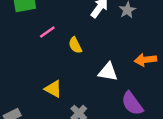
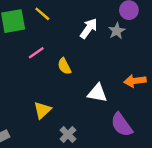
yellow triangle: (53, 89) -> (42, 110), turned 48

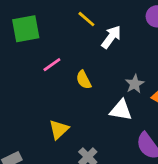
yellow line: (42, 14) -> (86, 19), moved
gray star: (117, 31) -> (135, 84), moved

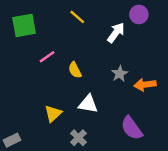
white arrow: (111, 37) -> (116, 33), moved
white triangle: (121, 110) -> (88, 104), moved

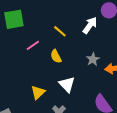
yellow line: (77, 17) -> (60, 31), moved
white triangle: (88, 104) -> (67, 84), turned 36

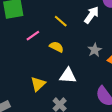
yellow semicircle: (56, 56) -> (57, 47), turned 144
white triangle: (67, 84) -> (68, 76), turned -42

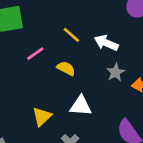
white arrow: (92, 15) -> (106, 43), moved, turned -102

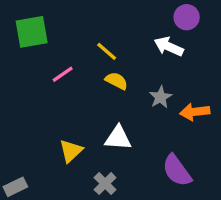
white arrow: (106, 43) -> (169, 47), moved
yellow semicircle: (66, 68) -> (116, 81), moved

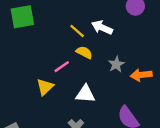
white arrow: (169, 47) -> (102, 27), moved
pink line: (63, 74) -> (62, 67), moved
yellow triangle: (71, 151) -> (45, 87), moved

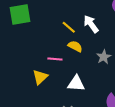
white arrow: (102, 27) -> (91, 24), turned 30
pink line: (62, 67) -> (55, 59), turned 40

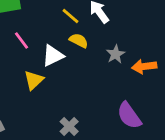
pink line: (55, 59) -> (21, 41), moved, turned 48
white triangle: (76, 83) -> (53, 56), moved, turned -30

